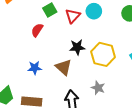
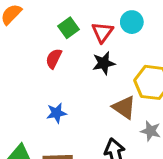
black star: (77, 47) -> (104, 63), moved
brown triangle: (64, 67) -> (124, 107), moved

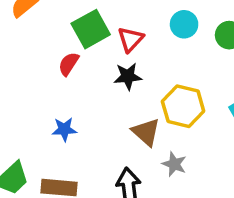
cyan circle: (132, 22) -> (184, 24), moved
green square: (69, 28) -> (91, 29), size x1.5

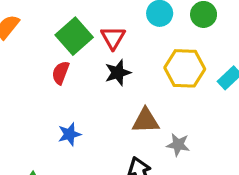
yellow hexagon: (183, 106) -> (185, 68), moved
brown triangle: (146, 132) -> (146, 121), turned -32

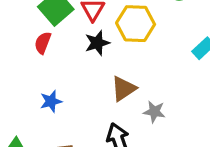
yellow hexagon: (185, 68) -> (136, 24), moved
brown triangle: (146, 121) -> (124, 89), turned -32

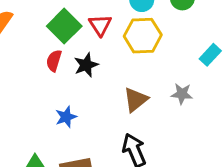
black star: (97, 43) -> (86, 65), moved
gray star: (154, 112) -> (182, 94), moved

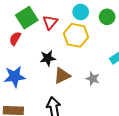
black star: (86, 65) -> (48, 58), moved
blue star: (66, 117) -> (15, 77), size x1.5

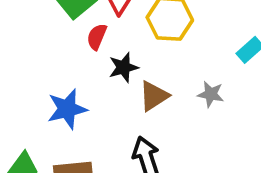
red semicircle: (15, 39) -> (97, 37), moved

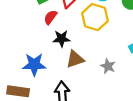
blue star: (67, 109) -> (34, 65), moved

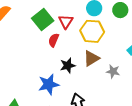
black star: (62, 39) -> (68, 65), moved
brown triangle: (75, 59) -> (91, 58), moved

